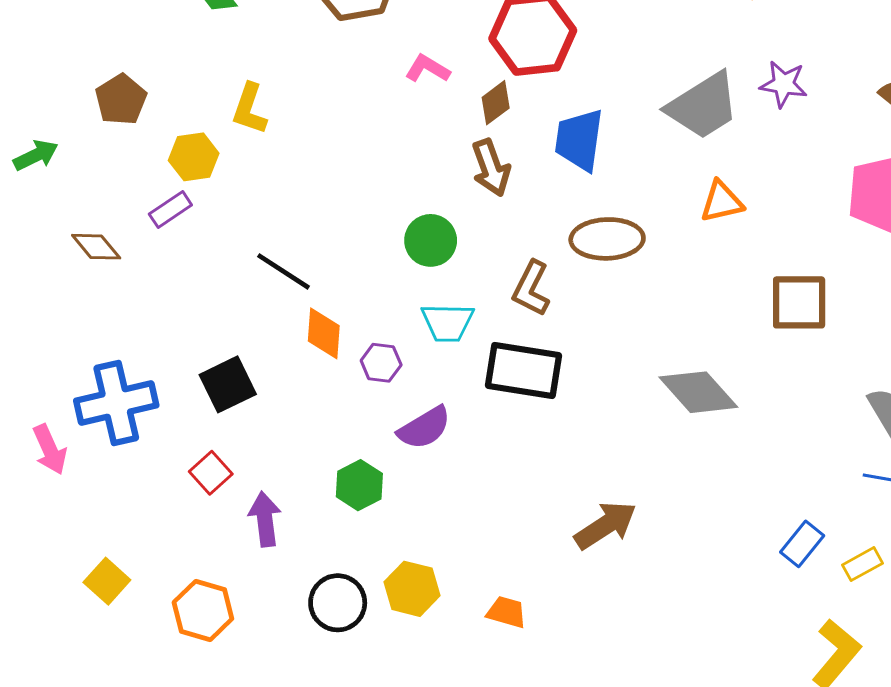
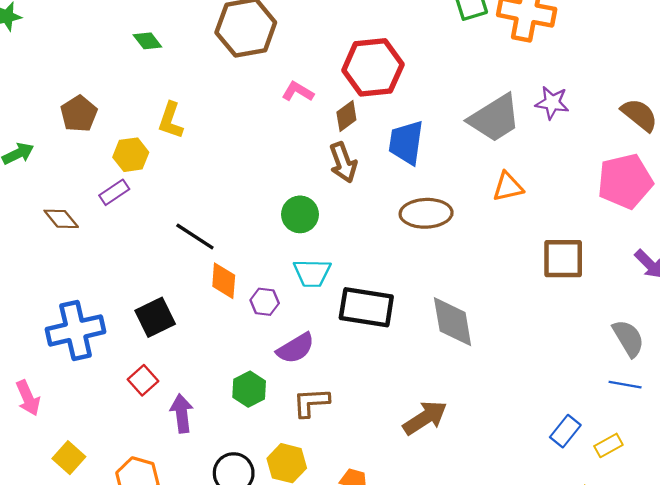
brown L-shape: (531, 288) -> (311, 402), moved, turned 60
gray diamond: (698, 392) -> (453, 322), moved, turned 32
pink arrow: (50, 449) -> (28, 398), moved

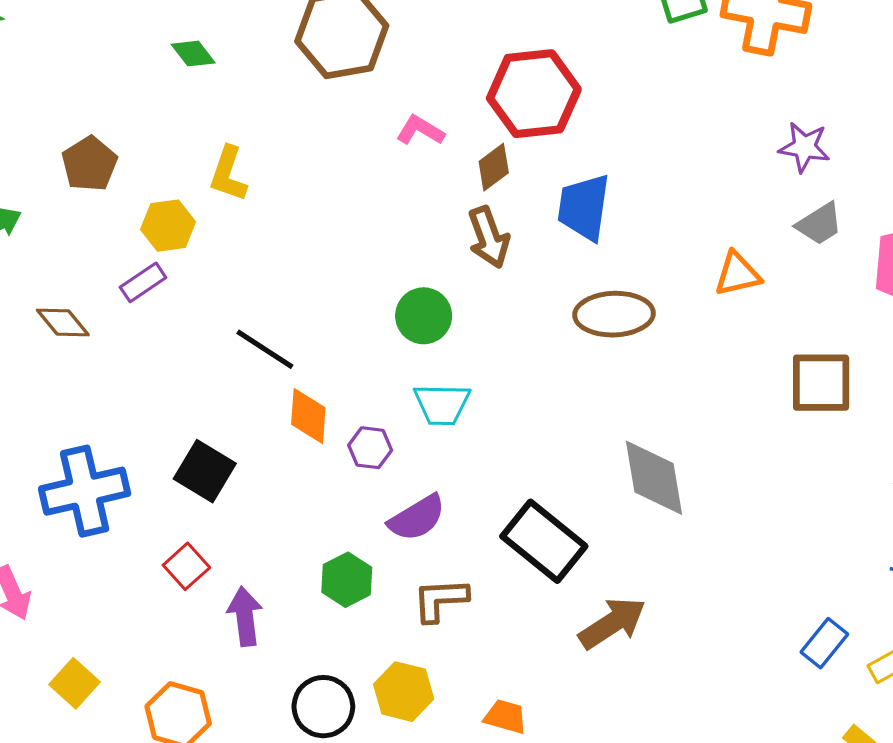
gray trapezoid: (495, 118) -> (819, 224), moved, size x0.6
black rectangle: (366, 307) -> (544, 541), moved, turned 30
black square: (155, 317) -> (205, 471), turned -33

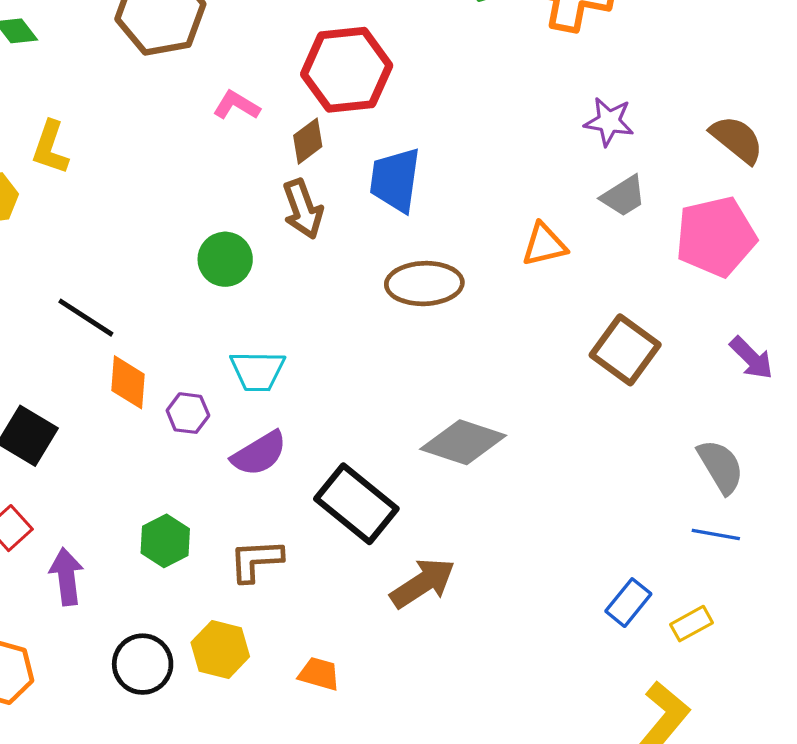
green circle: (424, 316) -> (225, 259), moved
brown square: (821, 383) -> (625, 350), turned 36
gray diamond: (654, 478) -> (463, 442), turned -62
purple semicircle: (417, 518) -> (259, 454), moved

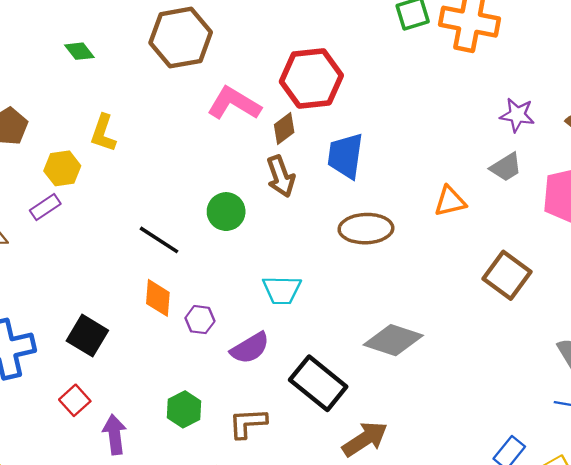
pink L-shape: (236, 105) -> (234, 104), size x1.6
purple star: (609, 122) -> (517, 115), moved
black line: (86, 318) -> (159, 240), moved
cyan trapezoid: (258, 371) -> (282, 290), moved

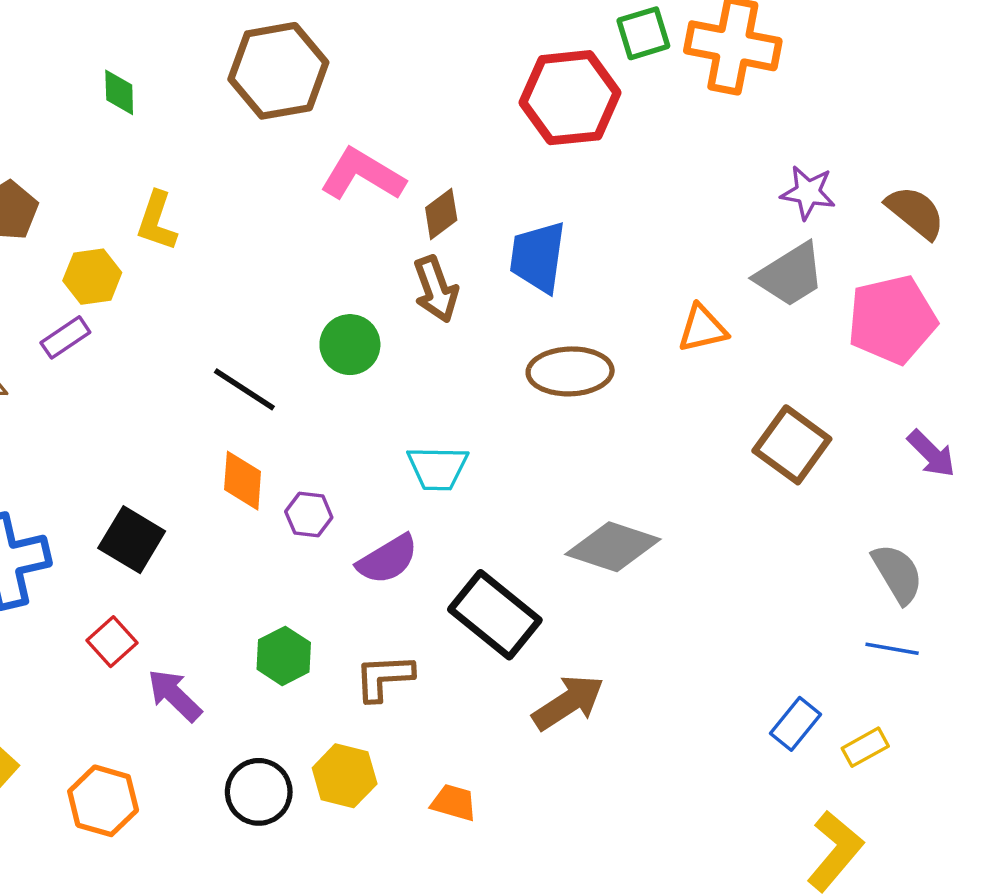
green diamond: (79, 51) -> (119, 92), turned 36
red hexagon: (311, 78) -> (570, 98), moved
gray trapezoid: (506, 167) -> (790, 275), size x1.4
purple arrow: (115, 434) -> (175, 695), turned -39

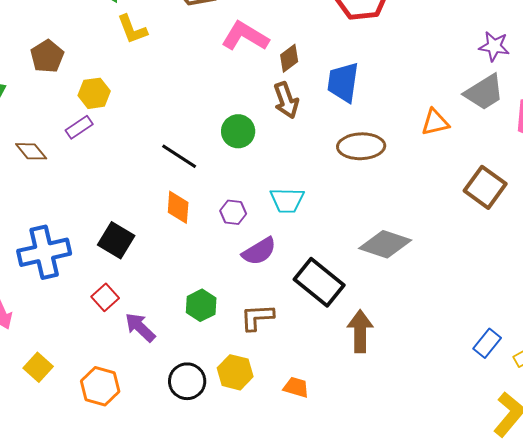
yellow L-shape: (157, 221) -> (132, 29), moved, turned -40
purple hexagon: (309, 515) -> (233, 212), moved
brown arrow: (568, 702) -> (360, 331), turned -57

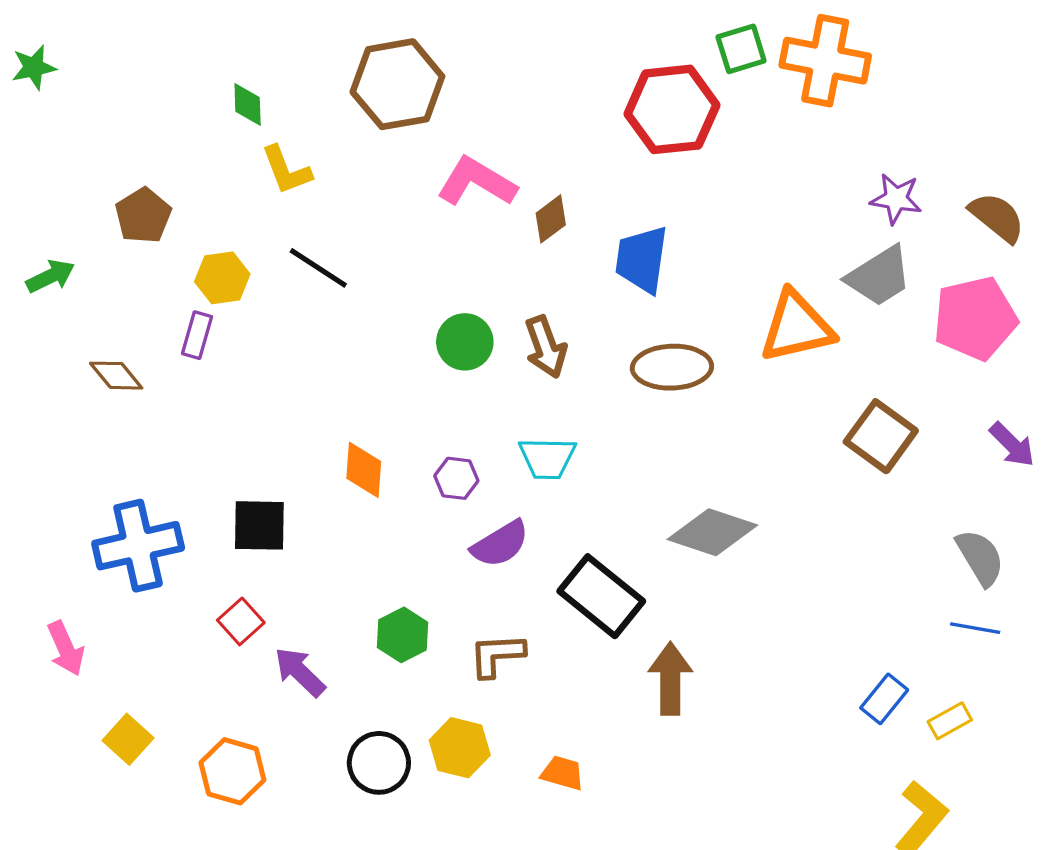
brown arrow: (286, 100) -> (546, 347), moved
orange triangle: (435, 122) -> (797, 327), size x1.6
purple rectangle: (79, 127) -> (197, 335), turned -40
black line: (179, 156) -> (318, 268), moved
black square: (116, 240) -> (259, 525), turned -30

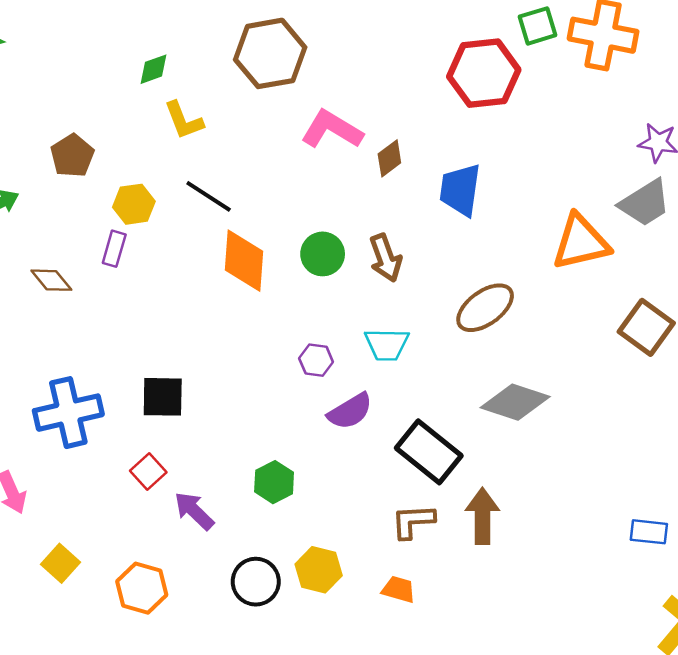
green diamond: (248, 104) -> (154, 69), turned 72
brown ellipse: (672, 367) -> (485, 308), moved, turned -34
orange diamond: (364, 470) -> (244, 261), moved, size x1.4
brown L-shape: (497, 655) -> (413, 521), moved
blue rectangle: (884, 699) -> (649, 532), turned 57

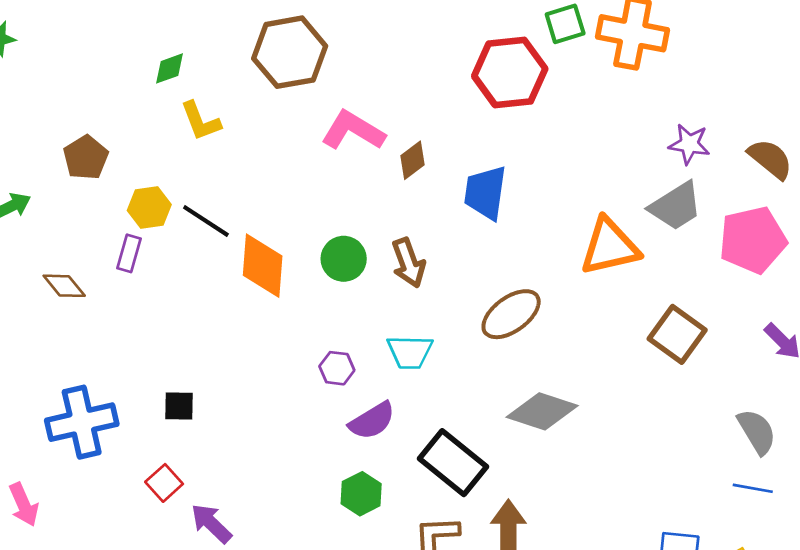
black line: (209, 196) -> (206, 221), moved
black square: (163, 397) -> (179, 406), size x0.7
green hexagon: (274, 482) -> (361, 494), moved

